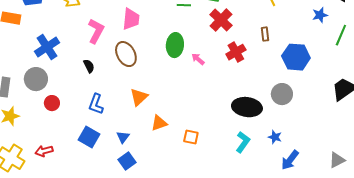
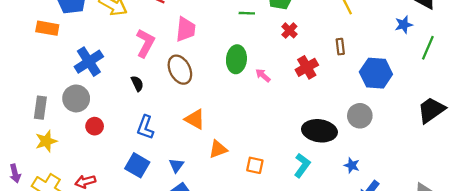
red cross: (221, 20) -> (289, 30), size x0.6
orange triangle: (139, 97) -> (195, 119), turned -48
cyan L-shape: (243, 142) -> (302, 165), moved

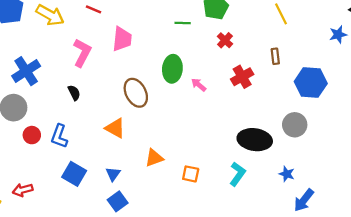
brown ellipse: (180, 70) -> (136, 93), moved
orange triangle: (195, 119) -> (115, 128), moved
blue L-shape: (145, 127) -> (59, 136), moved

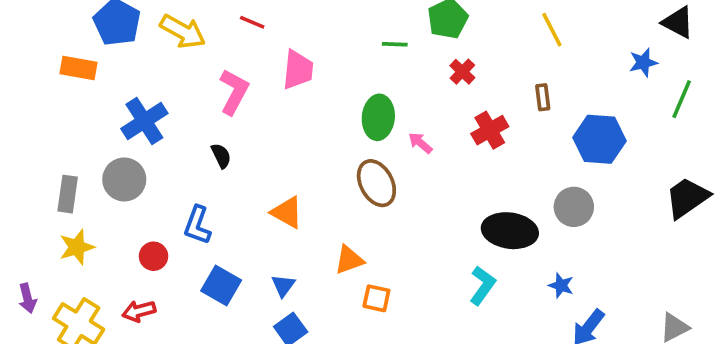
brown ellipse: (136, 93) -> (376, 183), moved
red circle: (32, 135) -> (154, 256), moved
orange square: (191, 174) -> (376, 298), moved

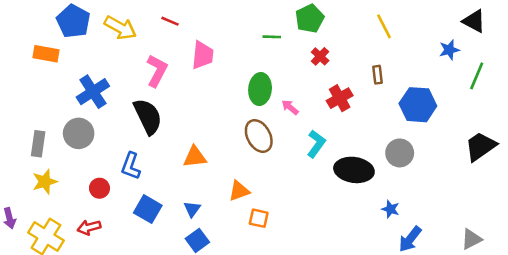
black semicircle: (221, 156) -> (148, 116), size x2.0
orange triangle: (287, 212) -> (195, 157), turned -35
cyan L-shape: (482, 285) -> (316, 144), moved

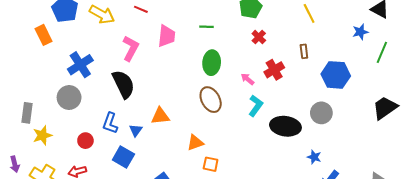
green line: (272, 37) -> (206, 27), moved
orange rectangle: (46, 54) -> (43, 35), turned 54
pink arrow: (290, 107) -> (248, 79), moved
gray rectangle: (38, 144) -> (27, 113), moved
blue triangle: (192, 209) -> (136, 130), moved

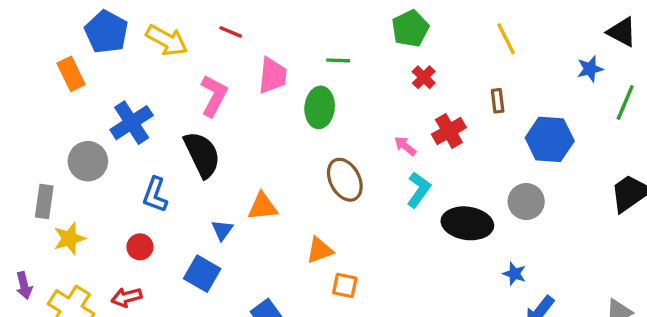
green ellipse: (212, 63) -> (320, 107), moved
gray circle: (69, 98) -> (88, 161), moved
blue L-shape: (110, 123) -> (155, 195), moved

